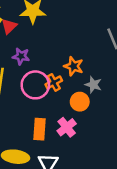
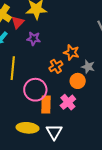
purple star: (21, 56) -> (34, 39), moved
pink circle: (35, 85) -> (35, 90), moved

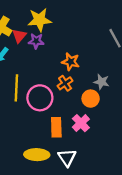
purple star: (34, 39) -> (36, 41), moved
orange star: (71, 52) -> (71, 62), moved
pink circle: (35, 90) -> (40, 98), moved

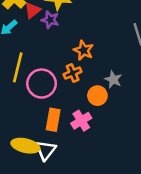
white triangle: (67, 158) -> (46, 150), moved

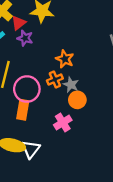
purple star: (50, 20) -> (25, 38), moved
gray star: (113, 80) -> (71, 85), moved
orange rectangle: (53, 120) -> (23, 110), moved

